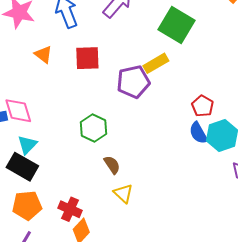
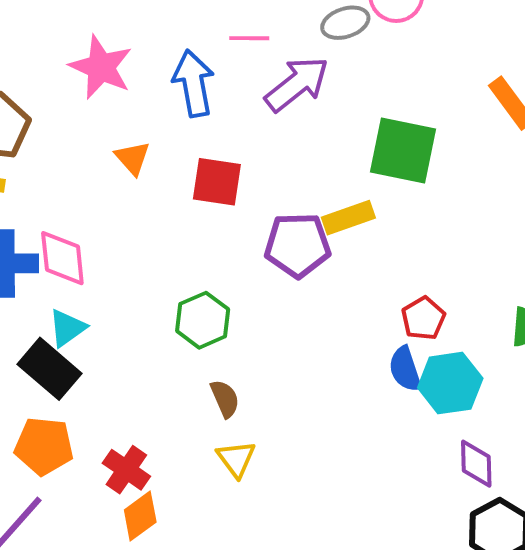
green square: (177, 25) -> (403, 150), turned -30

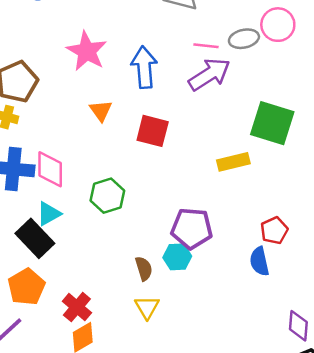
pink line: (249, 38) -> (206, 46), moved
purple pentagon: (297, 245) -> (192, 228), moved
green hexagon: (203, 320) -> (107, 196), moved
cyan hexagon: (450, 383) -> (177, 257), moved, size x0.7
orange pentagon: (44, 446) -> (26, 287), turned 30

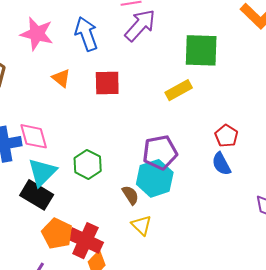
green hexagon: (107, 196) -> (88, 164), moved
cyan triangle: (49, 214) -> (42, 172), size x1.4
cyan hexagon: (177, 257) -> (155, 178), size x1.6
orange pentagon: (26, 287) -> (57, 234), moved
red cross: (77, 307) -> (85, 241), size x1.4

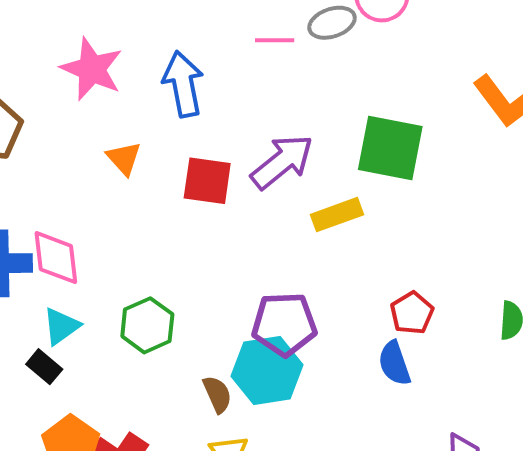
purple arrow: (140, 25) -> (282, 162), moved
cyan triangle: (42, 172) -> (61, 326), size x0.7
black rectangle: (37, 195) -> (44, 367), size x0.6

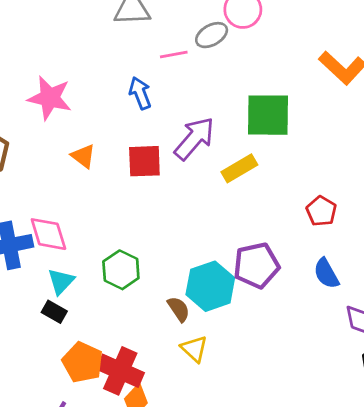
blue arrow: (183, 84) -> (140, 93), moved, size x0.7
red pentagon: (412, 313) -> (321, 211), moved
purple pentagon: (284, 324) -> (256, 265), moved
blue semicircle: (394, 363) -> (326, 273), moved

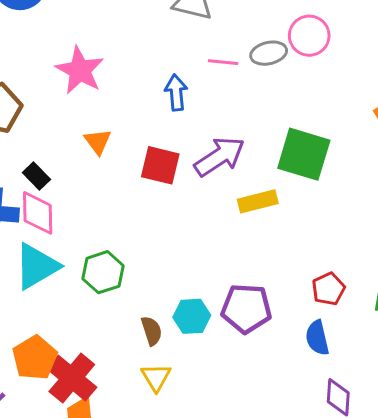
red pentagon: (321, 211) -> (328, 289), moved
cyan triangle: (61, 281) -> (37, 266), size x1.6
cyan hexagon: (210, 286) -> (192, 316), size x0.7
black rectangle: (54, 312) -> (36, 176), moved

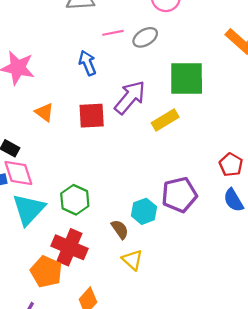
gray ellipse: (269, 53) -> (145, 37), moved
red cross: (72, 378) -> (69, 247), moved

